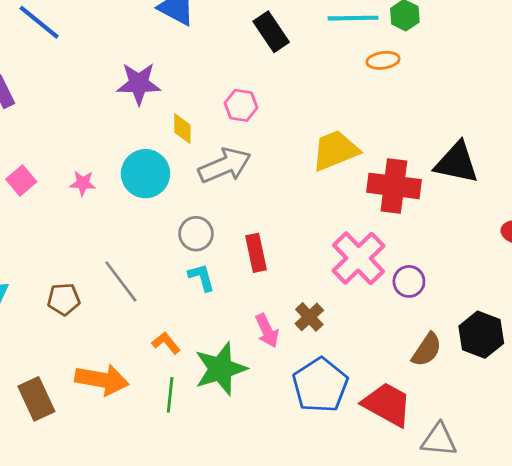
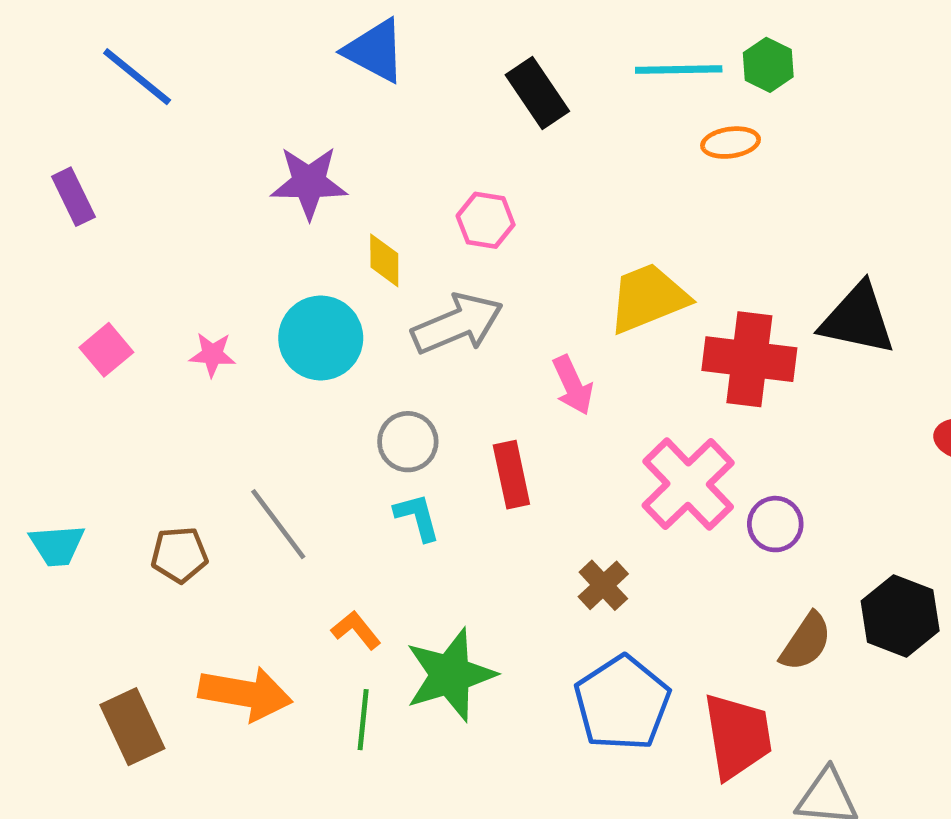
pink arrow: (267, 331) -> (573, 385), moved
red trapezoid: (387, 404) -> (738, 736), turned 52

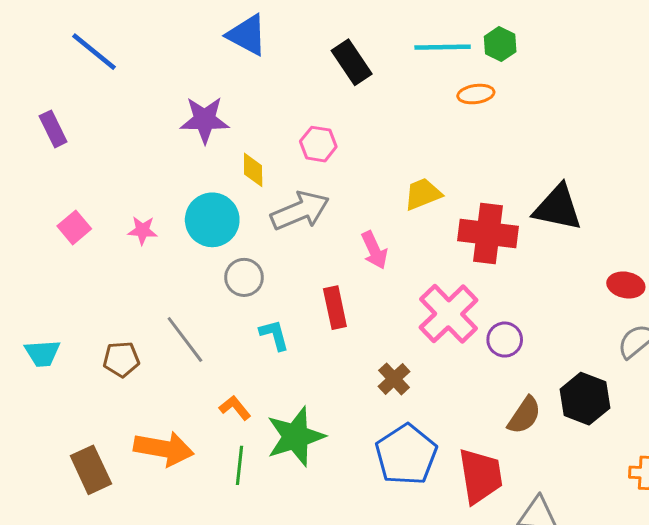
yellow trapezoid: (648, 298) -> (423, 194), size x0.7
gray circle: (408, 442) -> (244, 277), moved

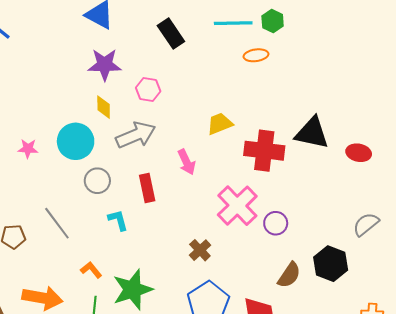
purple star: (205, 120) -> (105, 65), moved
red ellipse: (626, 285) -> (359, 153), moved
red rectangle: (335, 308) -> (147, 188), moved

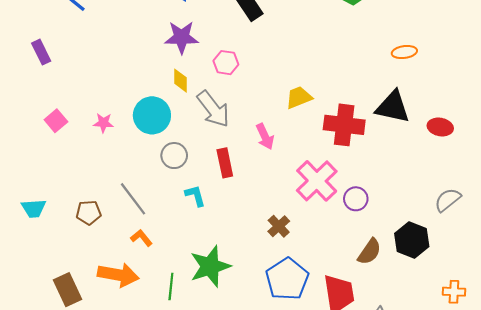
orange ellipse: (256, 55) -> (404, 52), moved
gray arrow: (136, 135) -> (213, 109), turned 75
orange L-shape: (91, 270) -> (141, 238), moved

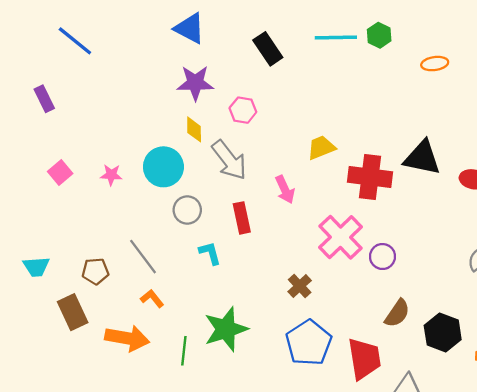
orange ellipse: (404, 52) -> (435, 64), moved
black hexagon: (412, 240) -> (443, 333), moved
brown rectangle: (67, 290) -> (73, 312), moved

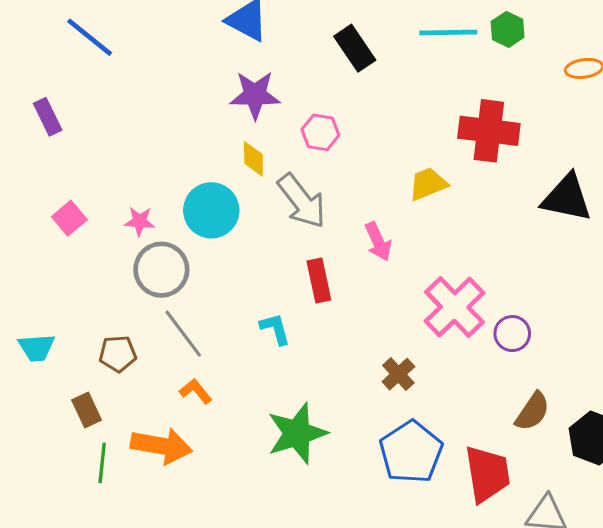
red cross: (370, 177) -> (489, 131), moved
gray circle: (187, 210) -> (161, 270), moved, size x1.4
brown rectangle: (73, 312) -> (87, 410), size x0.7
green line: (184, 351) -> (102, 463), moved

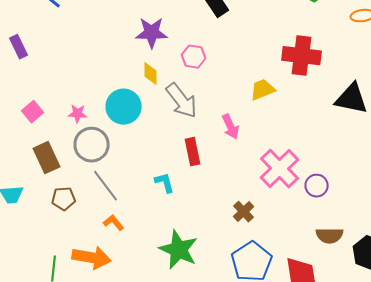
brown rectangle: (87, 410) -> (47, 158), moved, size x1.4
brown semicircle: (533, 412) -> (330, 236), turned 56
green star: (297, 433) -> (179, 250), turned -30

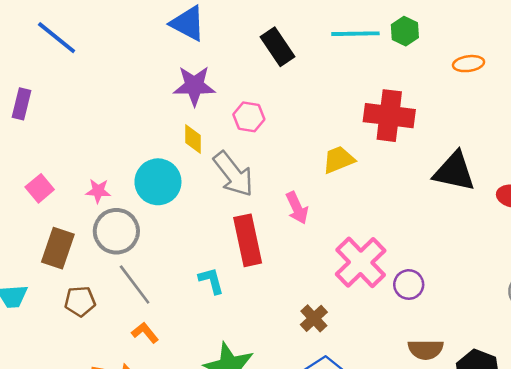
purple rectangle: (19, 47) -> (21, 104), turned 40
red rectangle: (193, 152) -> (248, 240), size x1.4
brown rectangle: (47, 158) -> (58, 248), turned 44

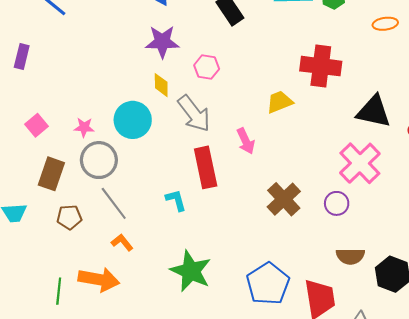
pink cross: (361, 262) -> (360, 163), moved
brown cross: (314, 318) -> (284, 199), moved, size x1.5

